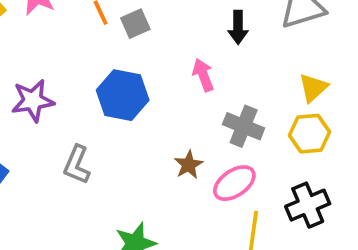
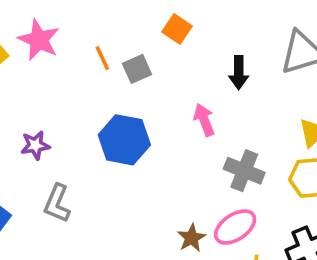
purple star: (33, 101) -> (35, 145), size x0.7
gray L-shape: (77, 165) -> (57, 203), moved
brown star: (189, 165) -> (191, 238), moved

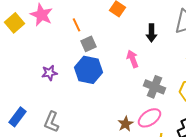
gray square: (137, 69) -> (88, 44), moved
purple star: (35, 145) -> (49, 73), moved
gray L-shape: (57, 203) -> (51, 122), moved

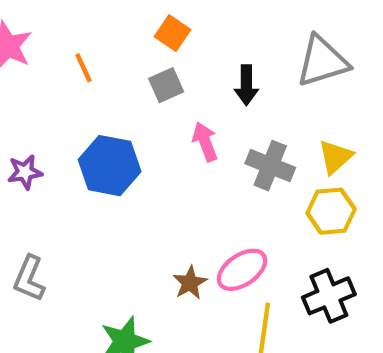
gray square: (88, 44) -> (166, 85), moved
gray cross: (154, 87) -> (270, 166), moved

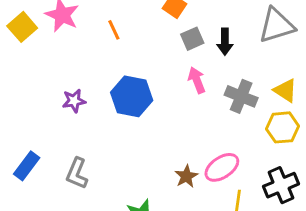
gray square: (166, 85) -> (192, 39), moved
yellow triangle: (335, 157) -> (285, 90), turned -45

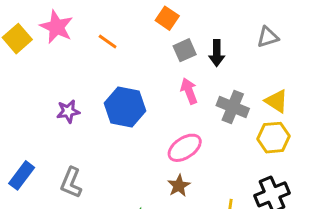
gray triangle: (277, 25) -> (268, 37), size x0.6
orange line: (114, 30) -> (108, 41), turned -30
pink ellipse: (222, 167) -> (185, 148), moved

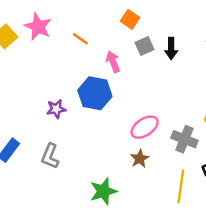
pink arrow: (189, 91) -> (113, 62), moved
gray cross: (233, 107) -> (184, 139), moved
purple star: (68, 111) -> (56, 109), moved

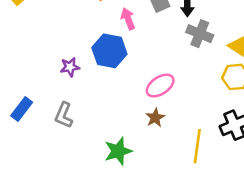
gray cross: (184, 139) -> (200, 34), moved

